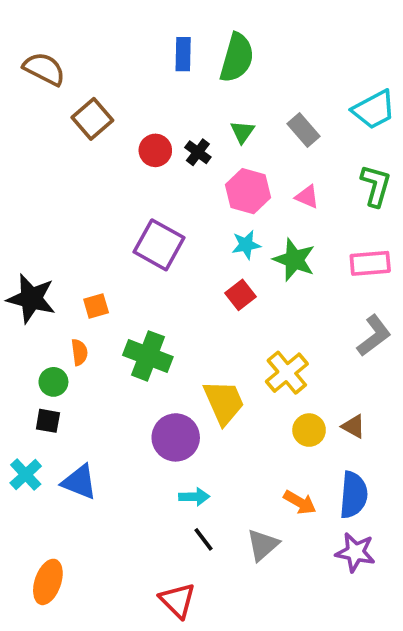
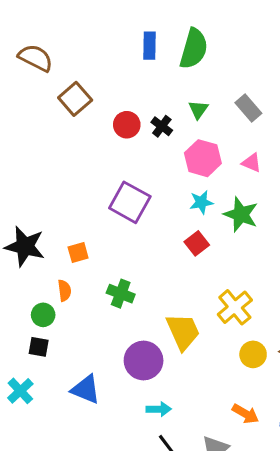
green cross: (148, 356) -> (121, 294), size x0.7
blue triangle: (79, 482) -> (86, 389), moved

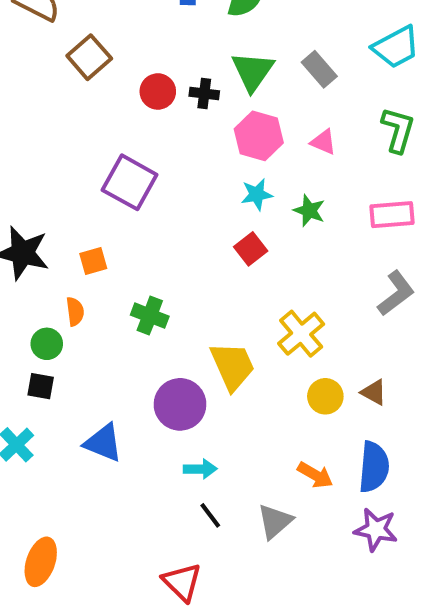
green triangle: (198, 110) -> (253, 71), size x1.6
black cross: (162, 126) -> (204, 94), turned -30
purple square: (130, 202) -> (130, 182), moved
green star: (241, 214) -> (309, 211), size x0.7

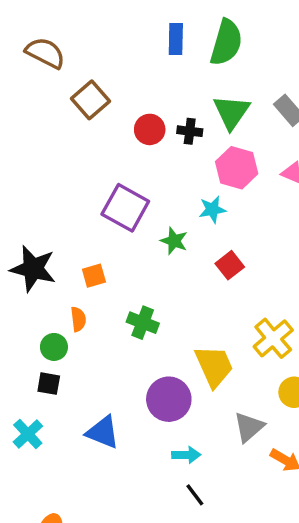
cyan star: (257, 194) -> (212, 209), moved
green star: (309, 211) -> (174, 241), moved
gray triangle: (275, 521) -> (249, 427), moved

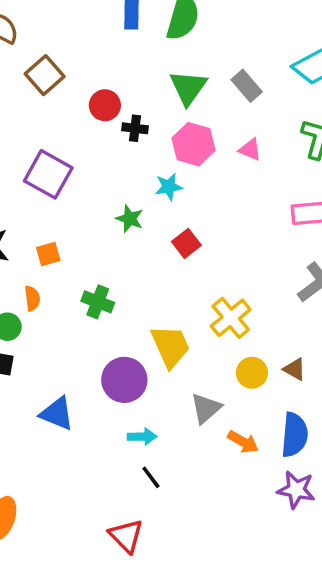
black cross: (190, 131) -> (135, 128), moved
purple square: (125, 208) -> (48, 174), moved

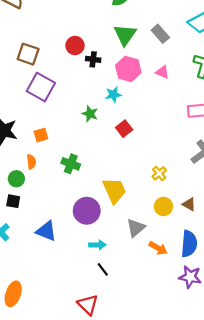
brown square: (45, 75) -> (28, 54), moved, turned -30
yellow cross: (231, 318) -> (159, 173), moved, size x0.6

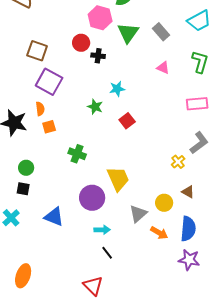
pink hexagon: (128, 69) -> (100, 18), moved
orange semicircle: (31, 162) -> (40, 109), moved
yellow cross: (159, 173) -> (178, 162), moved
yellow circle: (163, 206) -> (164, 203), moved

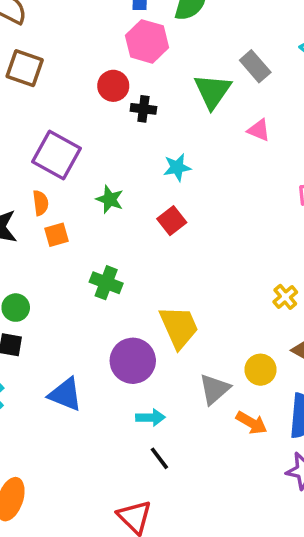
green triangle: (128, 33) -> (213, 91), moved
brown square: (37, 51) -> (25, 68), moved
green star: (95, 107) -> (110, 199), moved
red square: (127, 121) -> (172, 221), moved

